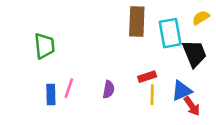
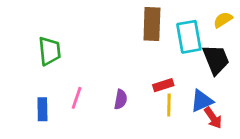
blue rectangle: (51, 95) -> (42, 109), moved

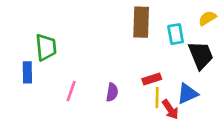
cyan rectangle: (189, 37) -> (176, 34), size x0.7
blue rectangle: (42, 109) -> (27, 72), moved
red arrow: (213, 118) -> (170, 109), moved

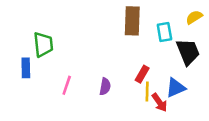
red rectangle: (152, 79) -> (142, 74), turned -42

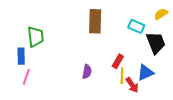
brown rectangle: (132, 21) -> (95, 21), moved
cyan rectangle: (164, 32) -> (136, 26), turned -56
pink line: (67, 85) -> (26, 77), moved

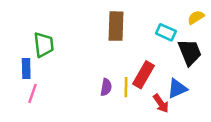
red rectangle: (118, 61) -> (143, 75), size x1.5
yellow line: (122, 76) -> (126, 87), moved

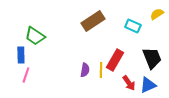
brown rectangle: (116, 26) -> (93, 21), turned 55
green trapezoid: (44, 45) -> (35, 36), turned 130
black trapezoid: (190, 52) -> (152, 58), moved
blue triangle: (177, 88) -> (148, 85), moved

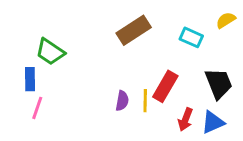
red arrow: (129, 83) -> (185, 119), turned 56

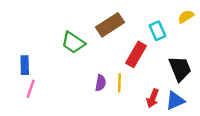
cyan rectangle: (191, 37) -> (157, 31), turned 42
green trapezoid: (50, 52) -> (73, 43), moved
red rectangle: (165, 86) -> (136, 54), moved

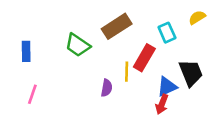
blue rectangle: (25, 65) -> (26, 51), moved
yellow line: (119, 83) -> (127, 72), moved
blue triangle: (175, 101) -> (167, 87), moved

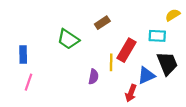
brown rectangle: (117, 26) -> (102, 23), size x0.6
cyan rectangle: (167, 33) -> (157, 36), moved, turned -63
blue rectangle: (26, 51) -> (23, 55), moved
red arrow: (162, 104) -> (131, 93), moved

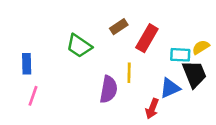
yellow semicircle: (173, 15) -> (201, 47), moved
cyan rectangle: (157, 36) -> (180, 55), moved
red rectangle: (126, 50) -> (147, 38), moved
purple semicircle: (93, 77) -> (109, 89), size x1.5

